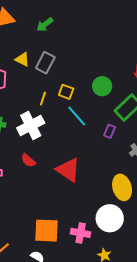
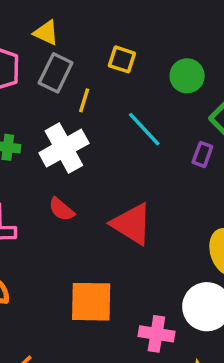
gray rectangle: (45, 63) -> (56, 73), moved
yellow square: (66, 92) -> (122, 59), moved
orange square: (47, 231) -> (91, 302), moved

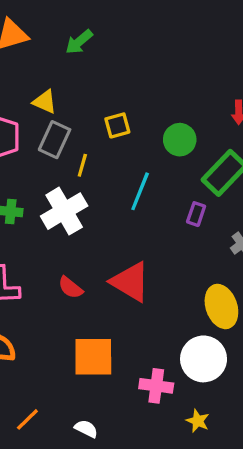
yellow square: (122, 59) -> (117, 125), turned -32
cyan line: (144, 129) -> (140, 191), turned 66
red semicircle: (61, 209) -> (71, 288), moved

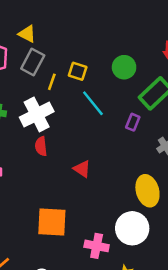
yellow square: (117, 125) -> (78, 71), moved, turned 30
cyan line: (140, 191) -> (93, 103), turned -64
red triangle: (130, 282) -> (82, 169), size x0.6
red semicircle: (71, 288) -> (41, 146), moved, turned 42

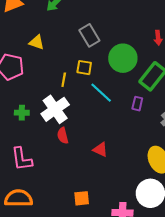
gray rectangle: (33, 62) -> (89, 35), moved, turned -50
green circle: (124, 67) -> (123, 58), size x1.4
orange square: (52, 222) -> (82, 198), size x0.6

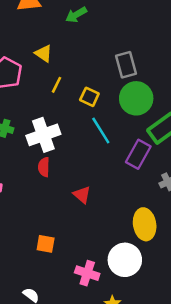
gray rectangle: (89, 35) -> (126, 65), moved
yellow line: (64, 80) -> (56, 85), moved
purple rectangle: (137, 104) -> (138, 154), size x1.6

